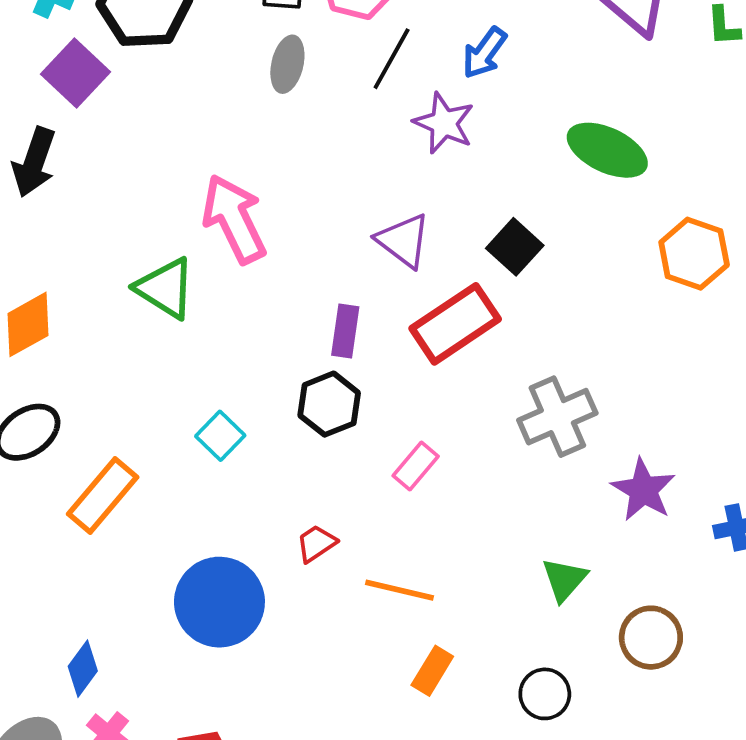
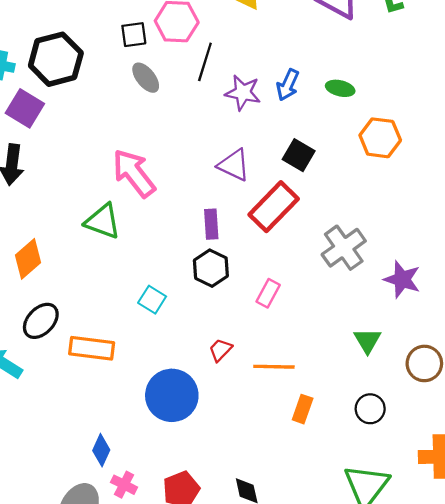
blue arrow: (484, 53) -> (288, 85), moved
gray ellipse: (287, 64) -> (146, 78), turned -40
green ellipse: (607, 150) -> (340, 88), size x0.6
orange hexagon: (694, 254) -> (380, 138), moved
orange rectangle: (103, 496) -> (92, 348), turned 69

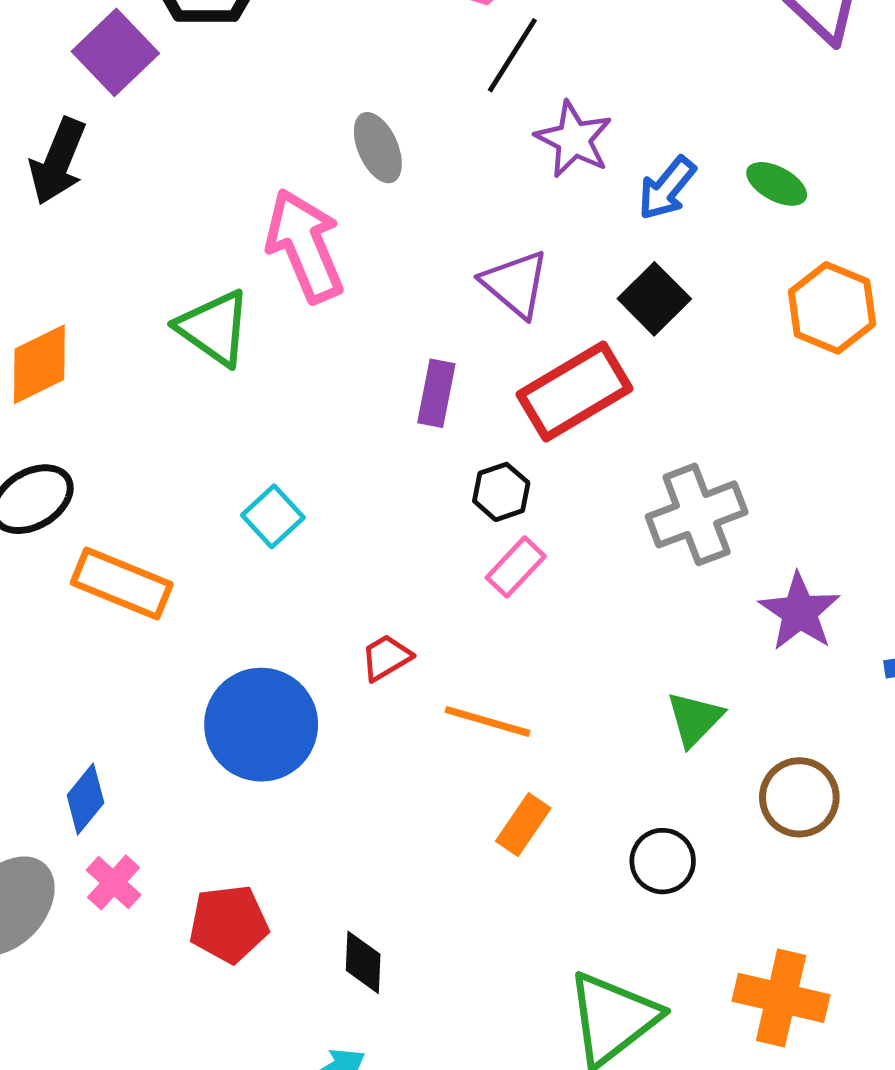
gray ellipse: (146, 78) -> (378, 148), moved
blue arrow: (288, 85) -> (667, 188), moved
black hexagon: (211, 268) -> (501, 492), moved, size x0.7

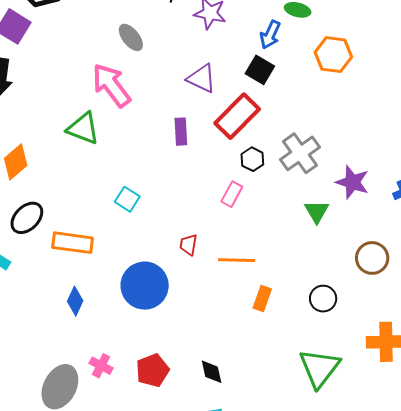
blue arrow: (667, 188) -> (270, 35), moved
black hexagon: (501, 492) -> (252, 159), moved
red trapezoid: (386, 657) -> (188, 245), turned -35
green triangle: (695, 719) -> (317, 211), moved
blue diamond: (85, 799) -> (75, 301), moved

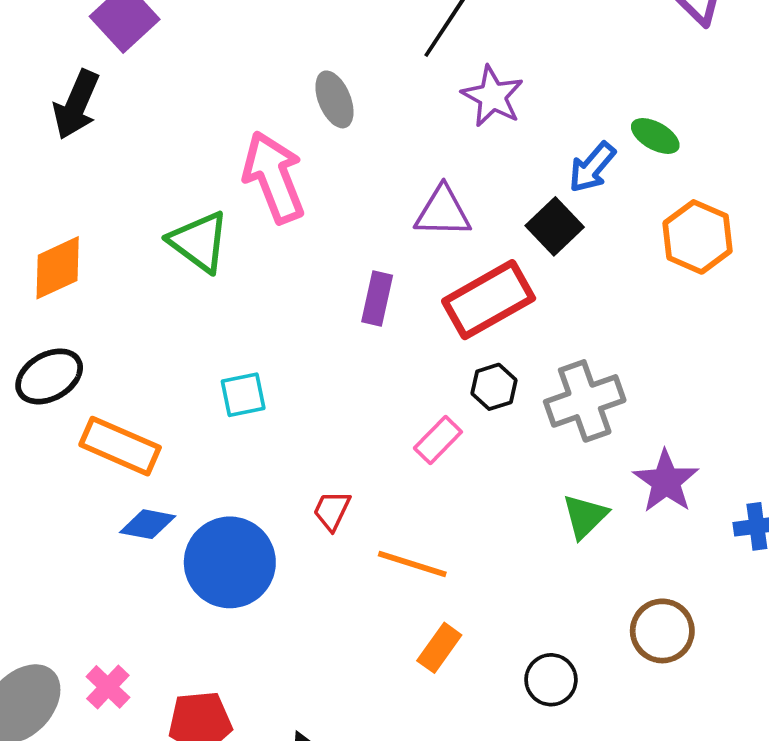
purple triangle: (201, 78) -> (443, 212), turned -40
cyan square: (127, 199) -> (243, 395), turned 30
blue diamond: (75, 301) -> (148, 524), moved, turned 60

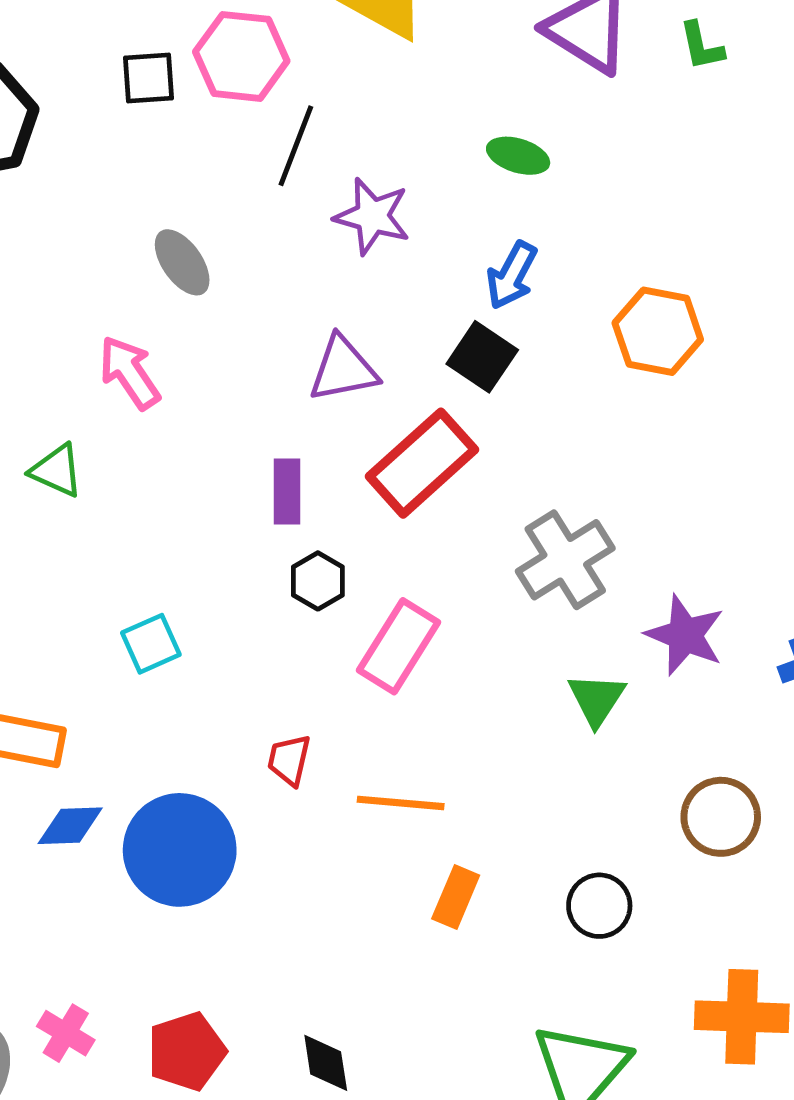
green ellipse: (655, 136) -> (518, 156), moved
pink arrow: (274, 177) -> (130, 373), size x0.7
green triangle: (199, 242) -> (57, 471), size x0.7
black hexagon: (494, 387) -> (318, 581), moved
pink rectangle: (438, 440) -> (398, 646), size x1.5

